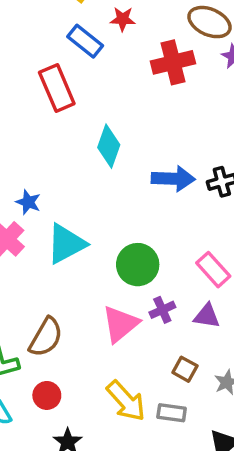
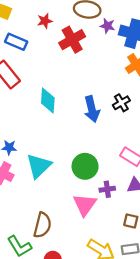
red star: (123, 19) -> (45, 21), moved
blue arrow: (173, 179) -> (92, 109), turned 90
purple cross: (162, 310) -> (107, 189), turned 32

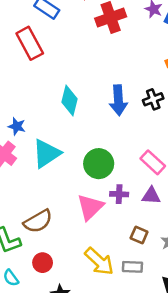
cyan diamond: (48, 100) -> (69, 100), moved
brown semicircle: (42, 225) -> (38, 221), turned 35

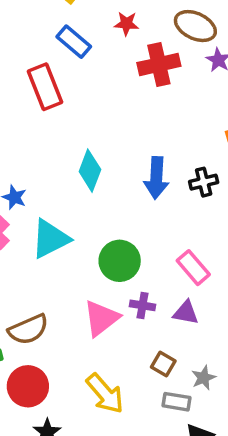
red circle: (43, 263) -> (28, 386), size x1.5
gray rectangle: (132, 267) -> (177, 402), moved

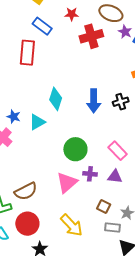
red rectangle: (45, 87) -> (27, 53), turned 30
cyan triangle: (50, 239) -> (37, 122), moved, size x0.7

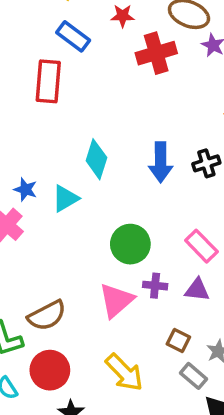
gray rectangle: (113, 228) -> (194, 376), turned 35

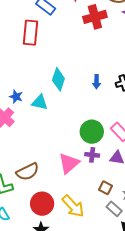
blue arrow: (161, 162) -> (97, 82), size x0.6
cyan triangle: (65, 199) -> (40, 102), turned 42
green circle: (130, 244) -> (92, 132), moved
red circle: (50, 370) -> (42, 204), moved

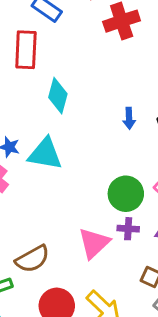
cyan diamond: (58, 79) -> (58, 96), moved
cyan triangle: (40, 102) -> (45, 154), size x1.4

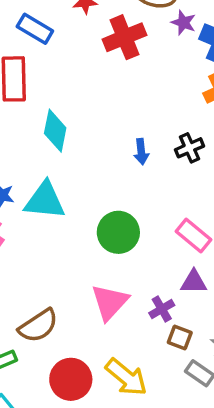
green circle: (126, 194) -> (118, 232), moved
purple cross: (128, 229) -> (162, 309), moved, turned -30

